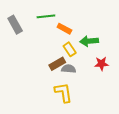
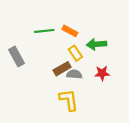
green line: (46, 16) -> (44, 31), moved
gray rectangle: (15, 25) -> (16, 56), moved
red star: (101, 64) -> (102, 73), moved

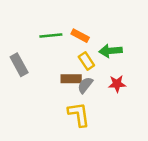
brown rectangle: (62, 69) -> (71, 79), turned 30
gray semicircle: (74, 74) -> (85, 85), turned -56

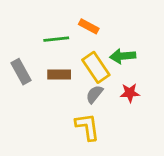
orange rectangle: (80, 36) -> (89, 26), moved
yellow rectangle: (86, 61) -> (96, 67), size x1.5
brown rectangle: (71, 79) -> (59, 74), moved

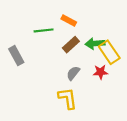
yellow rectangle: (96, 67) -> (109, 52), moved
brown rectangle: (59, 74) -> (71, 45), moved, turned -42

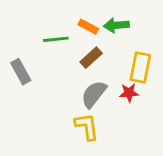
green arrow: (95, 44) -> (116, 25), moved
yellow rectangle: (109, 52) -> (140, 67), turned 45
gray semicircle: (73, 73) -> (94, 94), size x1.5

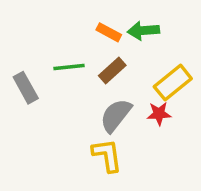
green line: (56, 39) -> (69, 67), moved
yellow rectangle: (140, 67) -> (173, 83), turned 40

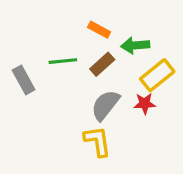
green arrow: (143, 31) -> (135, 45), moved

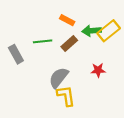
yellow rectangle: (157, 75) -> (109, 31), moved
gray semicircle: (105, 105) -> (59, 78), moved

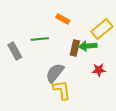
green arrow: (92, 31) -> (88, 46), moved
brown rectangle: (69, 44) -> (75, 48), moved, turned -35
red star: (98, 70) -> (99, 70), moved

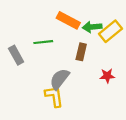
orange rectangle: (63, 19) -> (68, 20), size x1.5
green arrow: (88, 46) -> (92, 27), moved
yellow L-shape: (62, 90) -> (54, 96), moved

